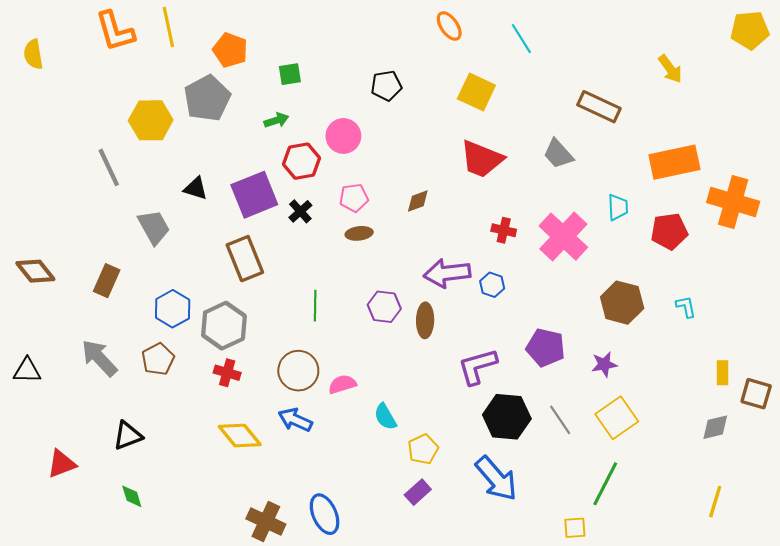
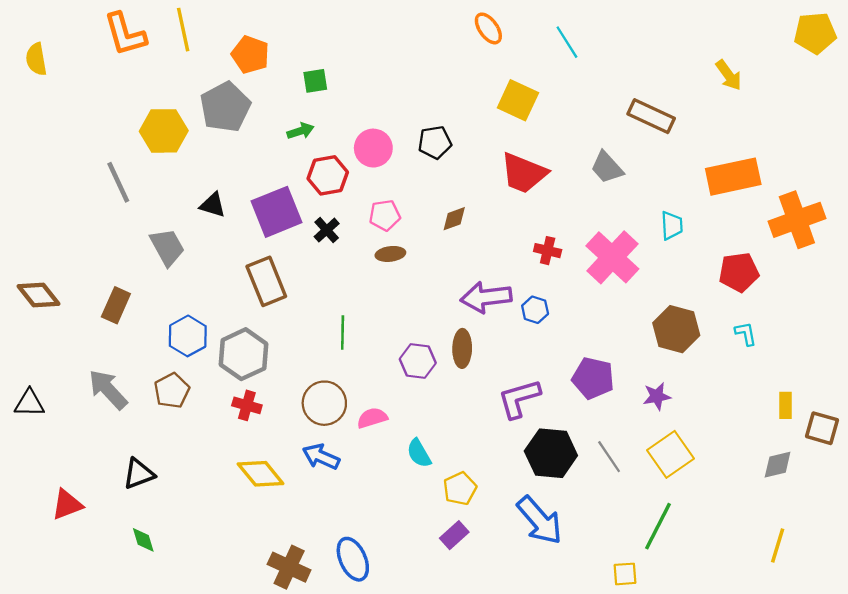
black pentagon: (386, 86) -> (435, 142), moved
orange cross: (733, 202) -> (797, 220), turned -36
red pentagon: (669, 231) -> (739, 272), moved
purple hexagon: (384, 307) -> (418, 361), moved

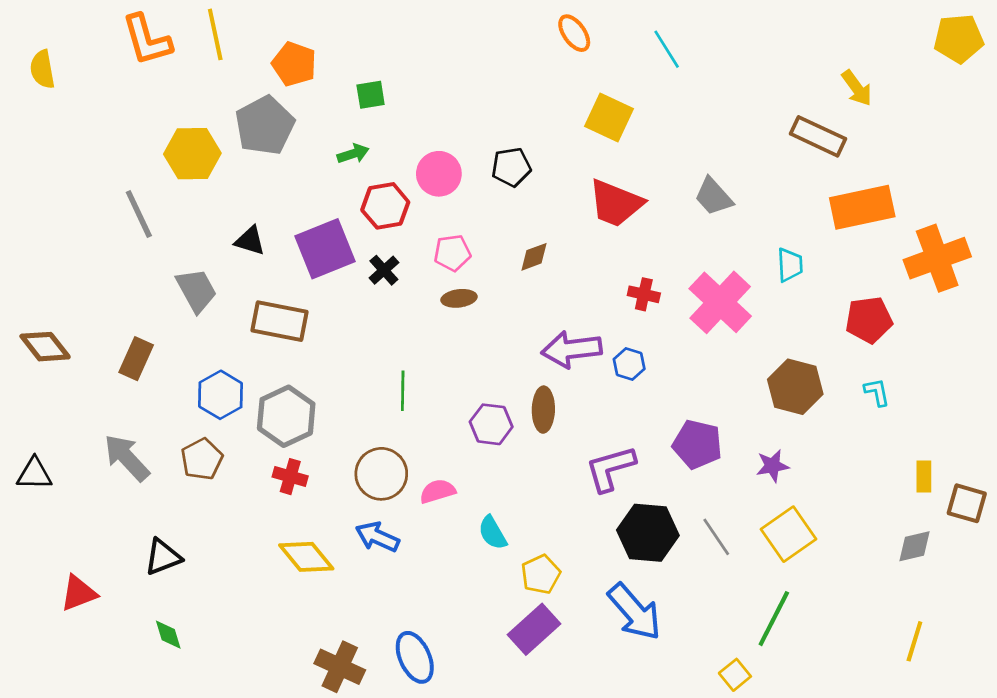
brown rectangle: (651, 116) -> (818, 136), moved
brown rectangle: (266, 281) -> (279, 321), moved, turned -57
purple rectangle: (454, 535) -> (534, 629), size x1.5
yellow square: (625, 574) -> (735, 675), turned -35

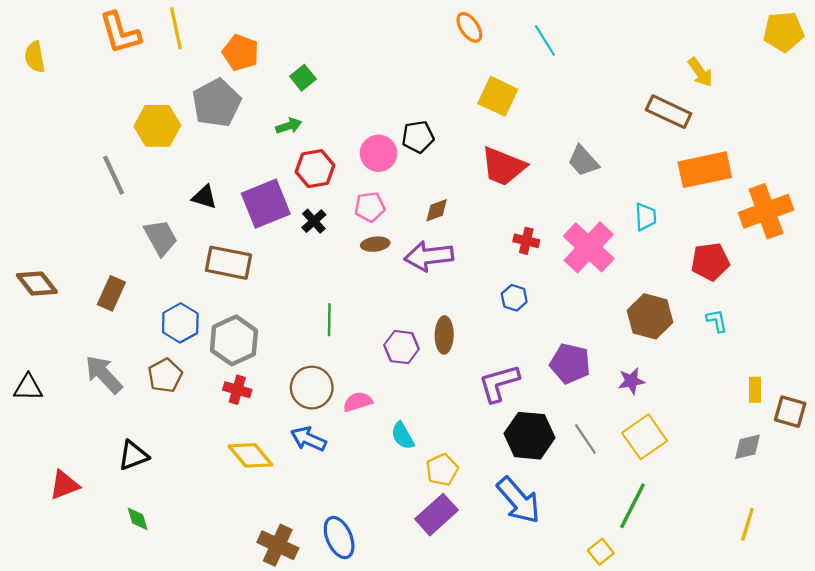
green square: (371, 95) -> (303, 78), turned -30
pink circle: (439, 174) -> (378, 153), moved
purple arrow: (572, 349) -> (429, 256), moved

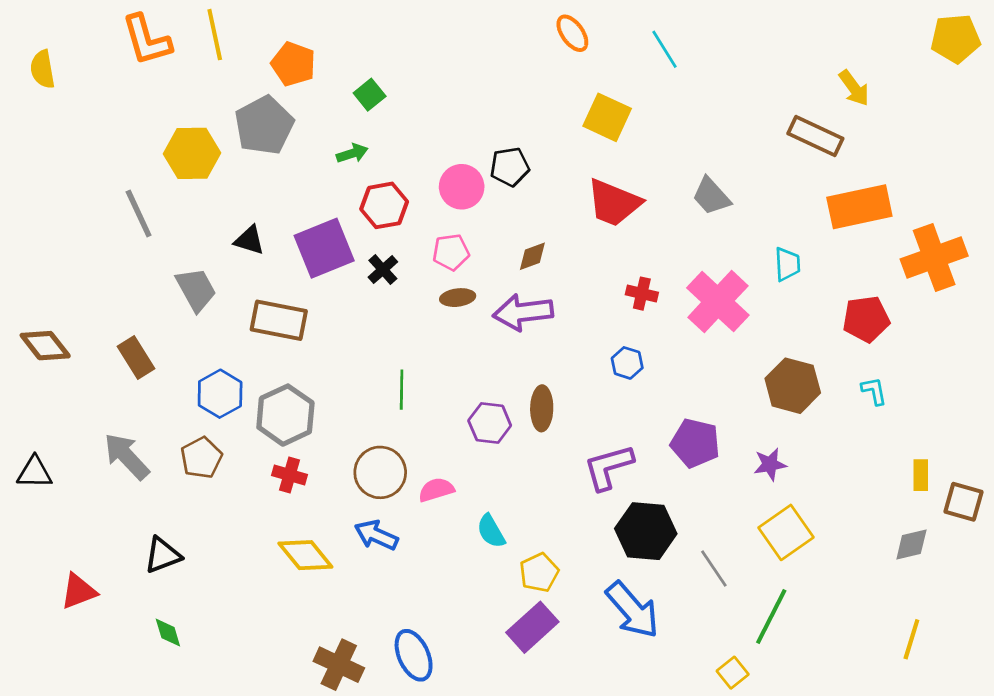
brown rectangle: (111, 293) -> (136, 358), turned -56
gray line: (585, 439) -> (714, 569), moved

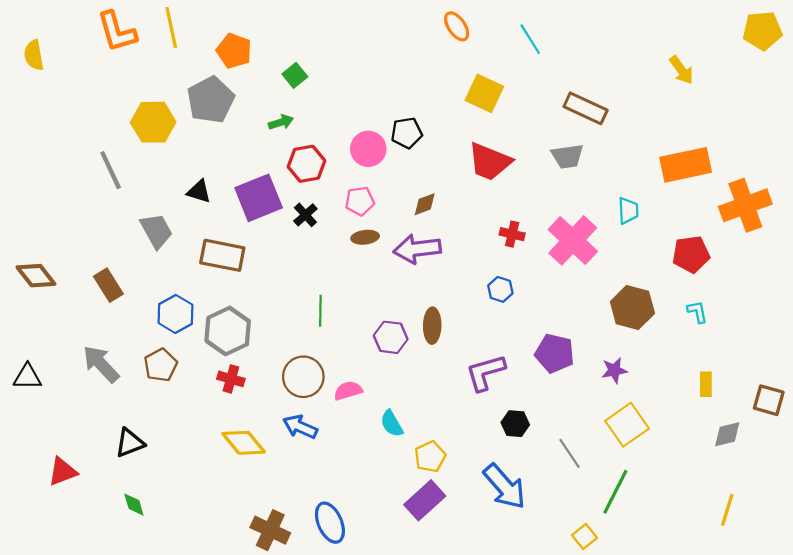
brown rectangle: (815, 136) -> (586, 108), moved
gray trapezoid: (711, 196) -> (567, 156), turned -56
yellow rectangle: (921, 475) -> (706, 384), moved
black hexagon: (646, 531) -> (515, 424), size x0.6

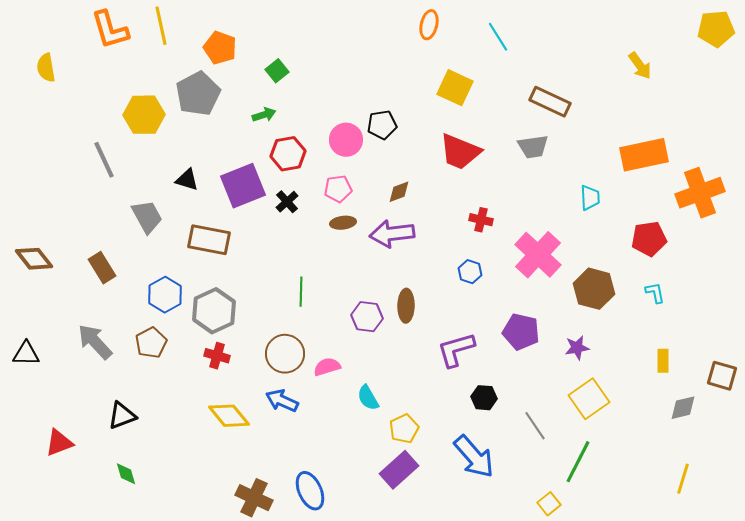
orange ellipse: (457, 26) -> (429, 25), turned 48
yellow semicircle: (34, 55) -> (46, 68), moved
pink cross: (573, 240) -> (538, 255), moved

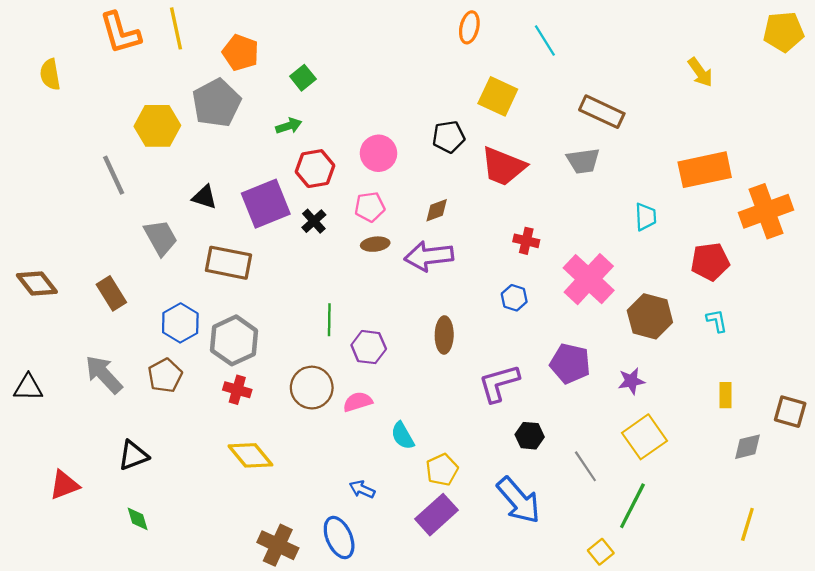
black pentagon: (382, 125) -> (449, 137), moved
purple hexagon: (367, 317) -> (369, 347), moved
blue arrow: (282, 401) -> (362, 489), moved, size x0.7

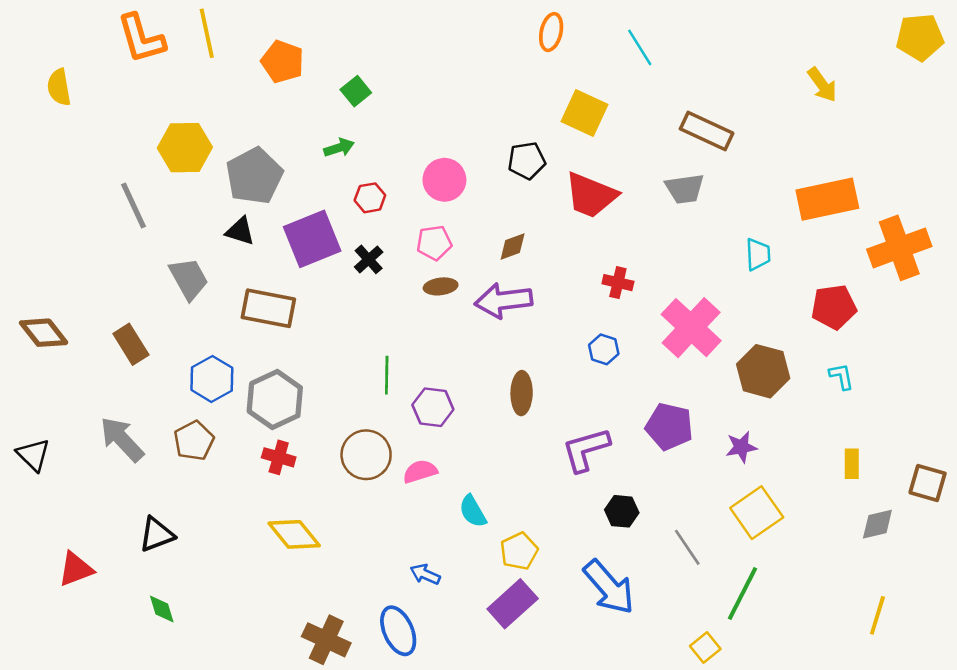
gray pentagon: (216, 103) -> (254, 176), moved
red hexagon: (315, 169) -> (370, 198), size x0.7
black triangle: (28, 388) -> (33, 455), turned 44

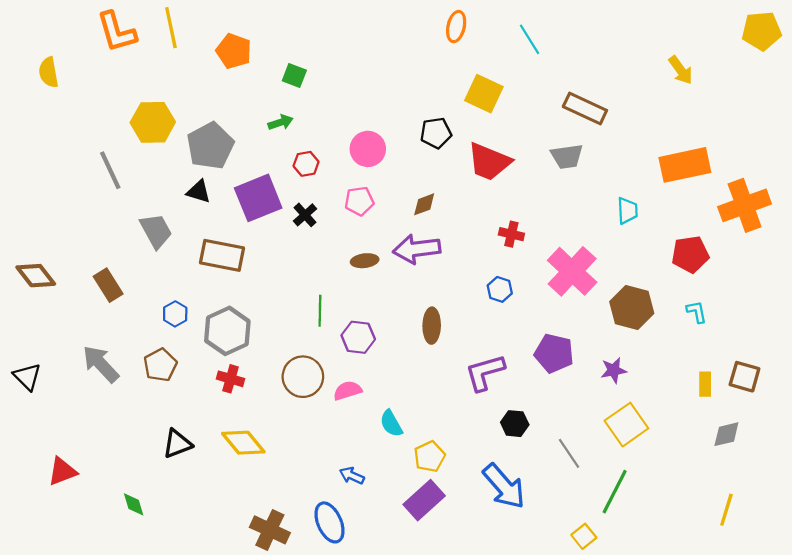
green square: (356, 91) -> (294, 76), turned -30
brown ellipse: (441, 286) -> (365, 261), moved
blue hexagon: (212, 379) -> (175, 314), size x0.7
brown square: (928, 483) -> (745, 377), moved
black triangle: (157, 534) -> (177, 444), moved

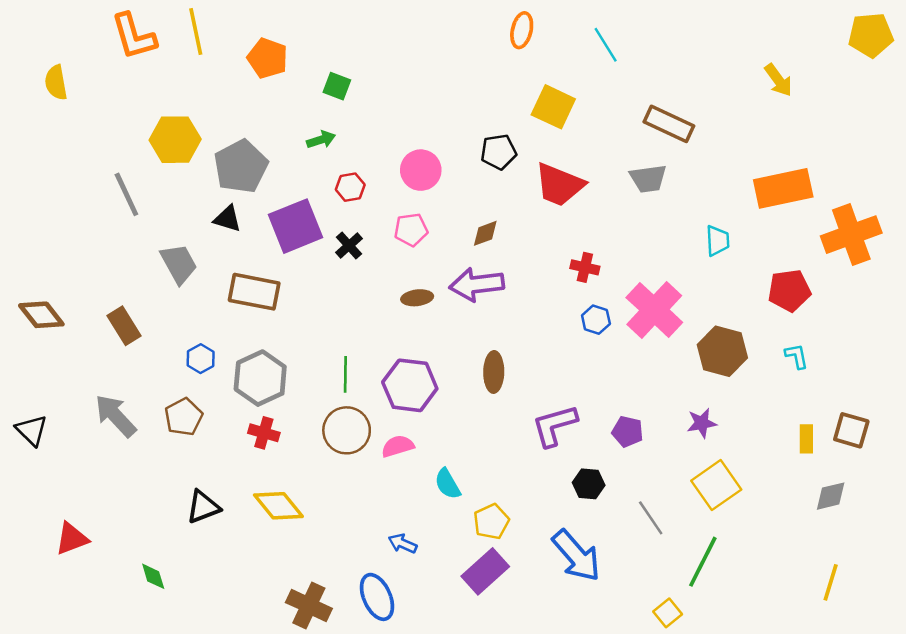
blue hexagon: (500, 289) -> (596, 320), moved
green line: (320, 311) -> (345, 374), moved
purple hexagon: (358, 337) -> (410, 385), size x1.4
purple pentagon: (554, 353) -> (628, 432), moved, size x0.7

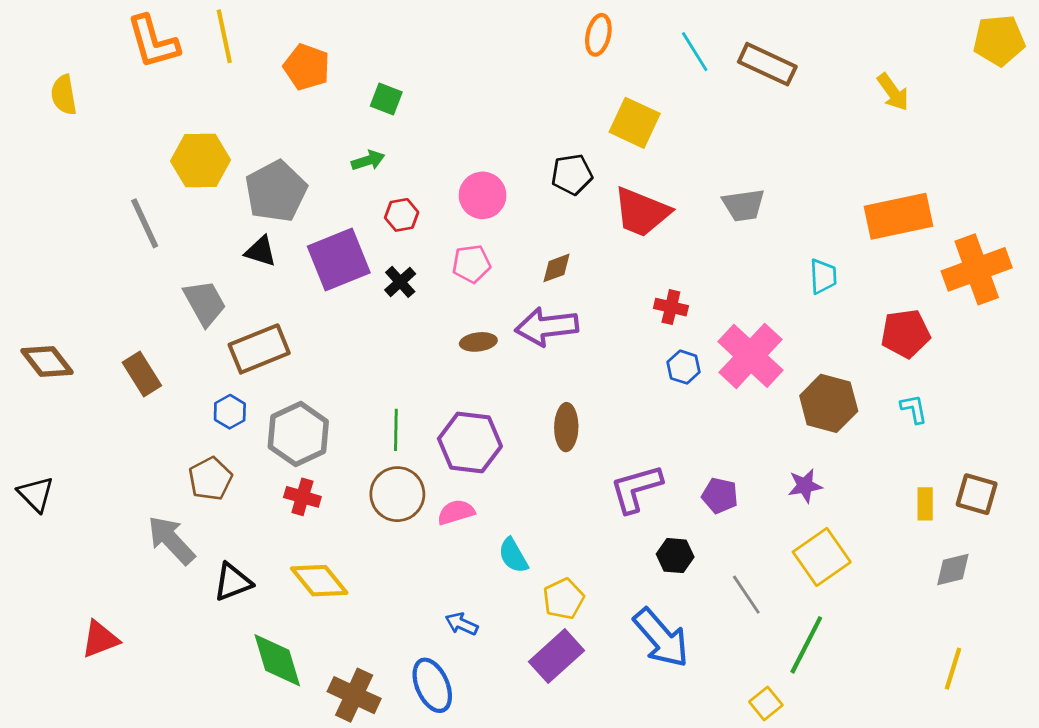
brown rectangle: (669, 124) -> (767, 64), moved
brown rectangle: (254, 292) -> (259, 349), moved, turned -33
gray arrow: (116, 416) -> (171, 540), moved
red triangle: (72, 539) -> (100, 639), moved
green diamond: (153, 576) -> (277, 660), moved, size x1.8

